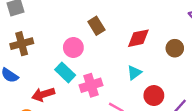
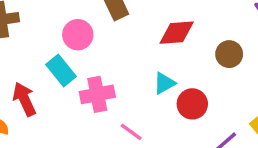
red arrow: (43, 94) -> (24, 99), turned 75
red circle: (154, 96) -> (192, 104), moved

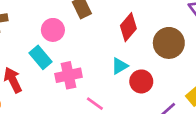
red diamond: (177, 33) -> (128, 27), turned -44
brown circle: (229, 54) -> (169, 43), size x1.5

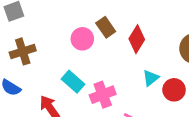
red diamond: (128, 27) -> (137, 39), moved
pink circle: (53, 30) -> (82, 39), moved

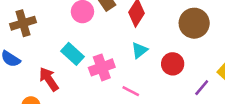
cyan triangle: (151, 78) -> (139, 50), moved

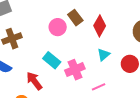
pink line: (131, 91) -> (99, 87), turned -48

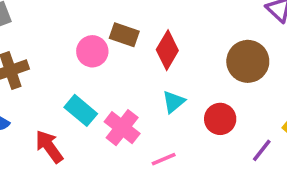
brown rectangle: (75, 18) -> (124, 35), turned -35
pink cross: (75, 70) -> (122, 128), turned -30

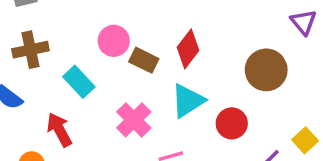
brown rectangle: (124, 35) -> (144, 60), moved
cyan triangle: (173, 102) -> (188, 101), size x1.5
cyan rectangle: (81, 110) -> (79, 82), moved

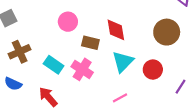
pink circle: (114, 41) -> (68, 22), moved
red diamond: (188, 49) -> (116, 30), turned -35
pink cross: (134, 120) -> (82, 69), moved

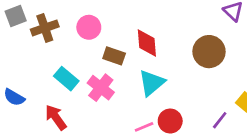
brown cross: (20, 52) -> (45, 28), moved
red circle: (153, 70) -> (170, 121), moved

